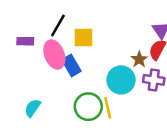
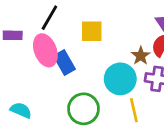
yellow square: (83, 38) -> (92, 31), moved
cyan semicircle: (33, 108) -> (21, 110), turned 78
yellow line: (108, 108) -> (134, 110), moved

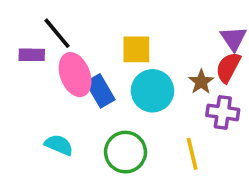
black line: (49, 18) -> (57, 33), moved, turned -70
cyan circle: (120, 79) -> (153, 91), moved
cyan semicircle: (21, 110) -> (59, 145), moved

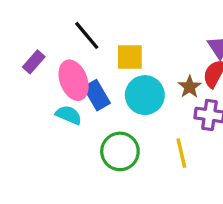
black line: (57, 33) -> (87, 35), moved
purple rectangle: (32, 55) -> (34, 62), turned -50
cyan semicircle: (59, 145) -> (69, 115), moved

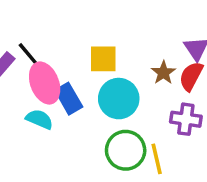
black line: (87, 35) -> (31, 57), moved
brown star: (190, 87) -> (164, 73), moved
green circle: (120, 151) -> (126, 150), moved

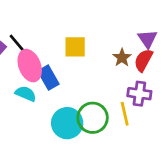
cyan circle: (119, 99) -> (67, 123), moved
yellow line: (157, 159) -> (125, 114), moved

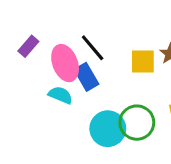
black line: (19, 46) -> (93, 48), moved
yellow square: (75, 47) -> (143, 62), moved

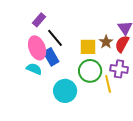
purple rectangle: (28, 46) -> (39, 20), moved
green circle: (137, 123) -> (90, 71), moved

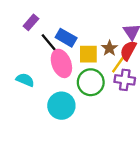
pink ellipse: (37, 48) -> (61, 63), moved
blue rectangle: (51, 57) -> (66, 38), moved, turned -30
yellow line: (108, 84) -> (119, 63), moved, turned 48

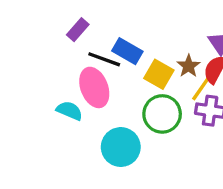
black line: (50, 44) -> (104, 59), turned -30
yellow square: (88, 54) -> (159, 74), turned 30
pink ellipse: (61, 63) -> (94, 87), moved

